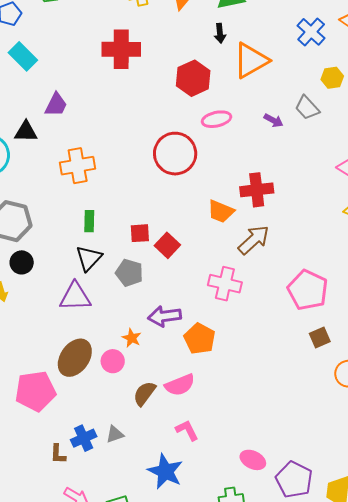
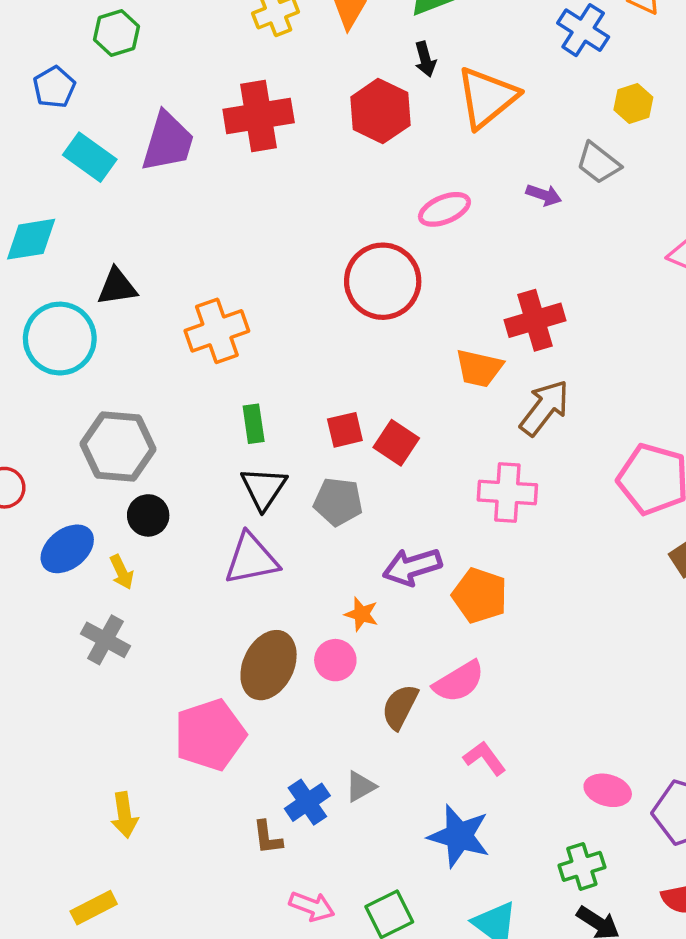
red hexagon: (193, 78) -> (380, 111), moved
purple trapezoid: (56, 105) -> (168, 142), moved, size x1.4

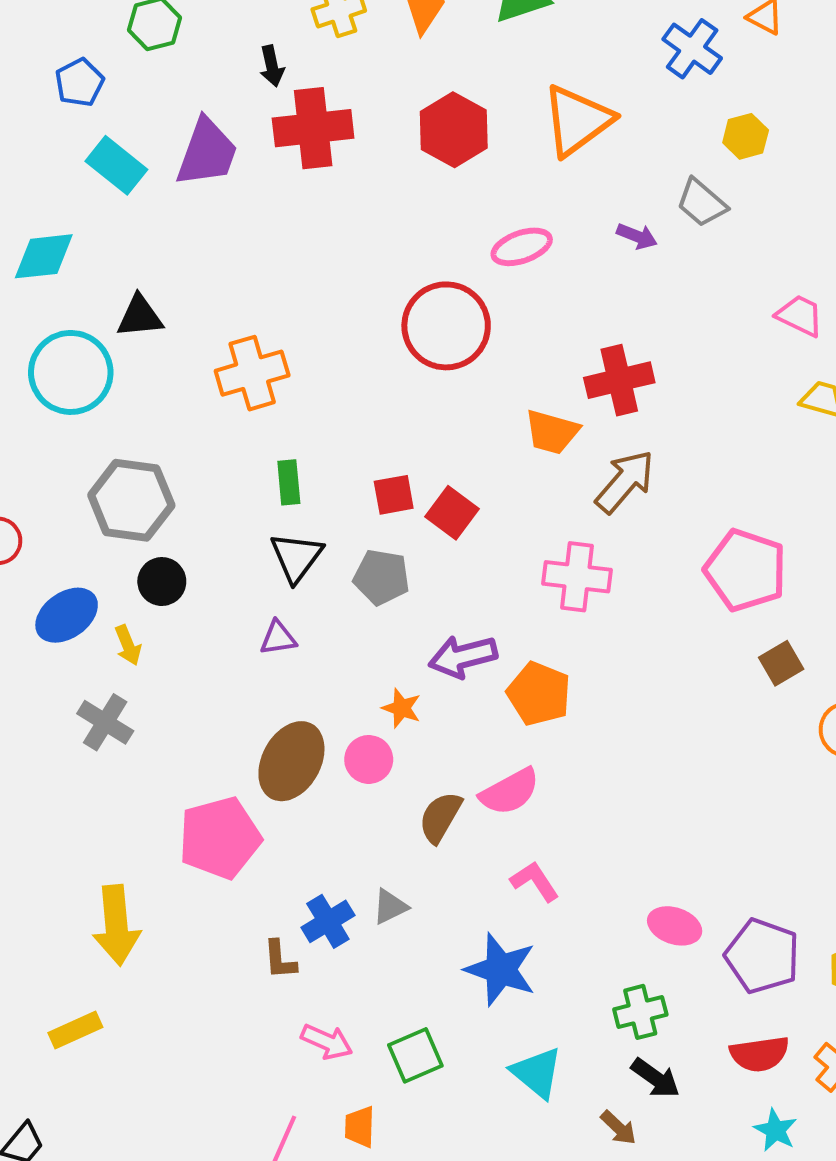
black arrow: (425, 59) -> (272, 66), moved
purple triangle: (251, 559) -> (278, 638), size x0.6
yellow arrow: (124, 815) -> (116, 925), size x1.5

